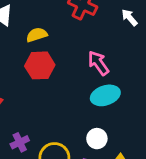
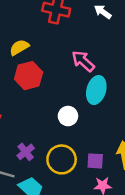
cyan ellipse: (105, 95) -> (96, 90), turned -44
white circle: (97, 139) -> (68, 116), moved

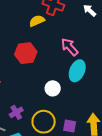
yellow semicircle: (19, 47) -> (37, 21), moved

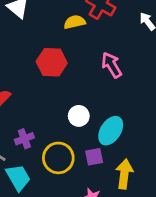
cyan ellipse: (77, 71) -> (111, 131), moved
purple square: (70, 126) -> (94, 157), moved, turned -32

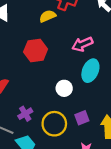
pink arrow: (112, 65) -> (82, 44), turned -72
cyan ellipse: (111, 131) -> (90, 71), moved

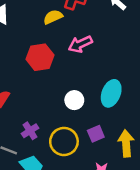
pink arrow: (82, 44) -> (80, 44), moved
cyan ellipse: (90, 71) -> (111, 93), moved

